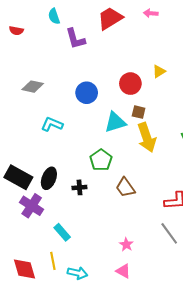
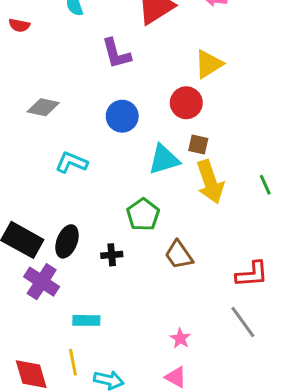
purple L-shape: (75, 39) -> (116, 54), moved
yellow triangle: (159, 71) -> (209, 64), moved, size x1.5
cyan rectangle: (62, 232) -> (86, 320), turned -48

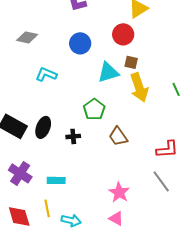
purple cross: (42, 282) -> (20, 173), moved
pink star: (180, 338) -> (119, 192), size x1.5

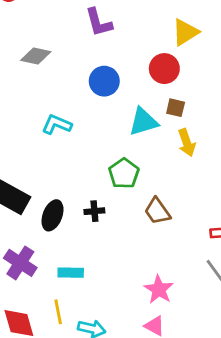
gray diamond: (27, 37) -> (36, 56), moved
yellow arrow: (139, 87) -> (187, 143), size x0.7
black ellipse: (43, 127) -> (52, 215), moved

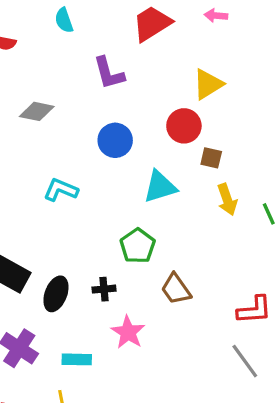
brown square: (176, 108) -> (211, 158), moved
yellow arrow: (187, 143) -> (227, 199), moved
pink star: (159, 289) -> (128, 332), moved

